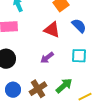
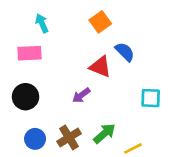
red triangle: (52, 30) -> (100, 67), moved
cyan square: (79, 56) -> (151, 98), moved

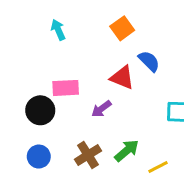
pink rectangle: (30, 53) -> (66, 88), moved
blue circle: (35, 139) -> (39, 157), moved

